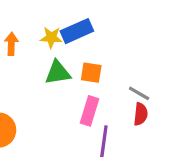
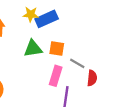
yellow star: (51, 37) -> (31, 14), moved
gray line: (139, 93) -> (77, 63), moved

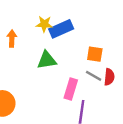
orange square: (57, 49) -> (95, 54), moved
red semicircle: (92, 78) -> (109, 77), moved

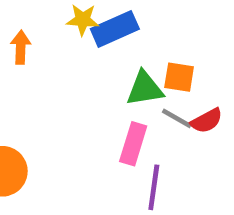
green triangle: (47, 60) -> (145, 89), moved
red semicircle: (109, 77) -> (207, 121), turned 56

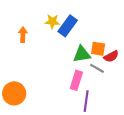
blue rectangle: (115, 29) -> (68, 26), turned -30
red semicircle: (207, 121) -> (111, 56), moved

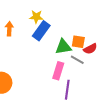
blue rectangle: (68, 26) -> (41, 31), moved

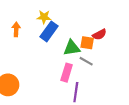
red semicircle: (90, 49) -> (99, 34), moved

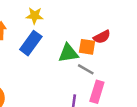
blue rectangle: (49, 31) -> (31, 43), moved
pink rectangle: (67, 73) -> (97, 92), moved

